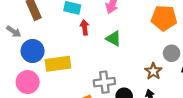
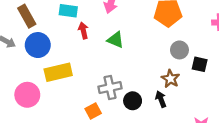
blue circle: (33, 51) -> (38, 45), moved
brown star: (153, 71) -> (170, 79), moved

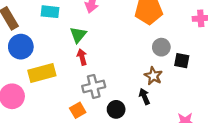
red arrow: (83, 31) -> (82, 57), moved
green triangle: (116, 40) -> (78, 35), moved, turned 48
black circle: (133, 101) -> (116, 109), moved

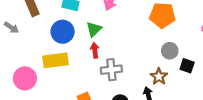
blue circle: (21, 47) -> (63, 32), moved
gray cross: (94, 86) -> (111, 70), moved

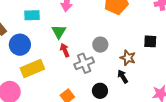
blue circle: (63, 32) -> (20, 45), moved
gray circle: (170, 51) -> (100, 45), moved

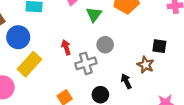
green triangle: (59, 32) -> (94, 14), moved
brown star: (128, 58) -> (146, 65), moved
yellow rectangle: (32, 69) -> (29, 64), turned -30

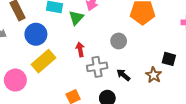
green triangle: (94, 14) -> (76, 18), moved
gray circle: (105, 45) -> (119, 41), moved
black arrow: (126, 81) -> (123, 75), moved, turned -32

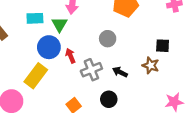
blue circle: (36, 34) -> (49, 47), moved

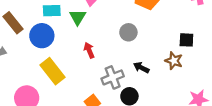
blue circle: (49, 47) -> (42, 36), moved
gray cross: (91, 70) -> (113, 77), moved
yellow rectangle: (36, 76) -> (52, 71), turned -75

